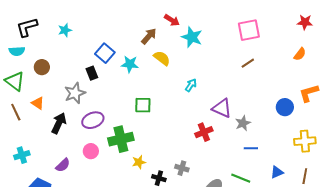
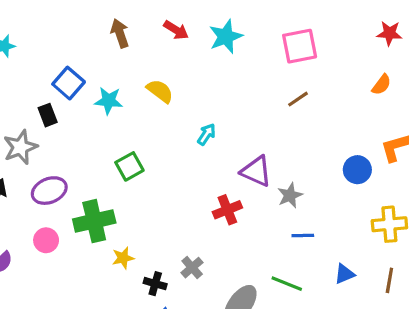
brown arrow: (149, 36) -> (120, 33), moved, turned -60
cyan star: (192, 37) -> (226, 36), moved, turned 30
green square: (143, 105) -> (129, 166), turned -30
gray cross: (182, 168) -> (192, 268), turned 32

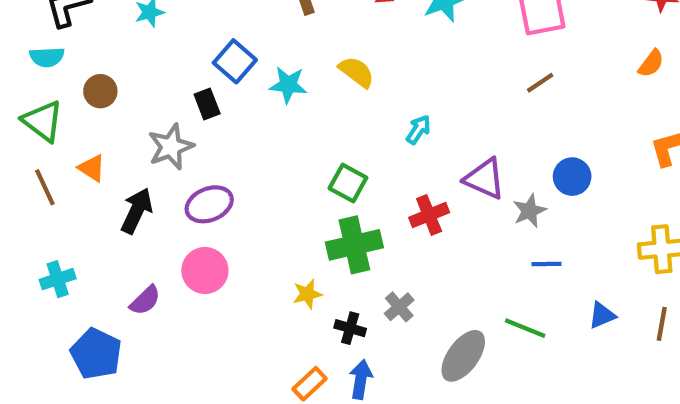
green square: (129, 166) -> (348, 183), moved, turned -32
blue circle: (357, 170) -> (572, 177), moved
red cross: (227, 210) -> (429, 215), moved
green cross: (94, 221) -> (354, 245), moved
pink circle: (46, 240) -> (205, 271), size x1.4

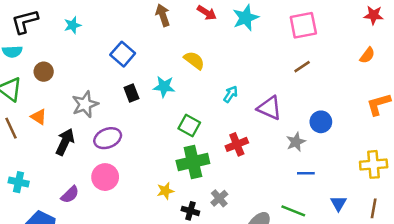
cyan star: (288, 85) -> (164, 87), moved
black rectangle: (207, 104) -> (131, 93), moved
purple triangle: (485, 179) -> (269, 108), moved
cyan cross: (58, 279) -> (19, 182), turned 30
blue triangle: (602, 315) -> (338, 203), turned -36

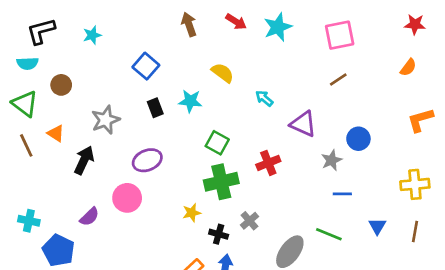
cyan arrow: (231, 94) -> (264, 98), moved, turned -84
purple ellipse: (108, 138) -> (147, 160), moved
cyan cross: (19, 182) -> (29, 221), moved

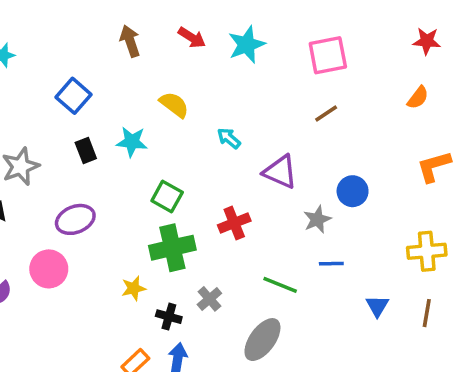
green line: (329, 234) -> (280, 285), moved

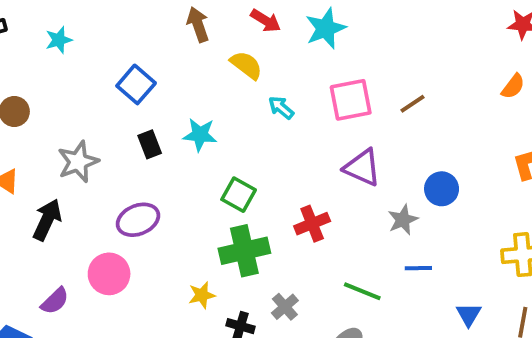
pink square: (328, 55) -> (351, 100), moved
yellow semicircle: (174, 105) -> (246, 65), moved
cyan arrow: (229, 138) -> (281, 108), moved

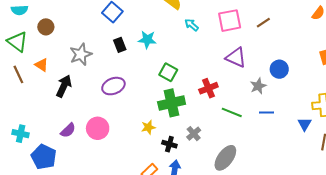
pink circle: (109, 274) -> (98, 128), moved
green line: (362, 291) -> (232, 112), moved
blue triangle: (469, 314) -> (305, 124), moved

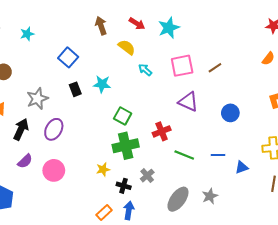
purple ellipse: (113, 86) -> (54, 129), moved, turned -40
gray star: (258, 86) -> (210, 196), moved
blue triangle: (305, 124) -> (242, 167), moved, turned 40
purple semicircle: (68, 130) -> (25, 161), moved

